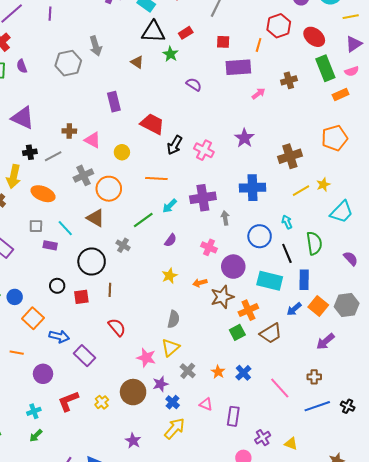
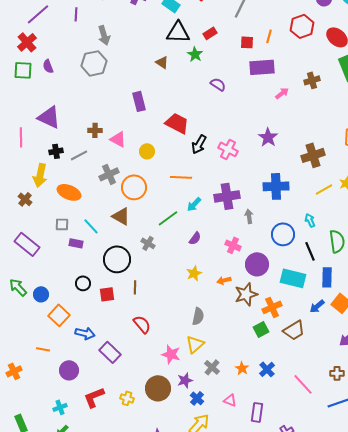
orange line: (259, 45) -> (269, 36), moved
gray arrow: (96, 46) -> (104, 35), moved
yellow cross: (102, 402) -> (127, 398), turned -32

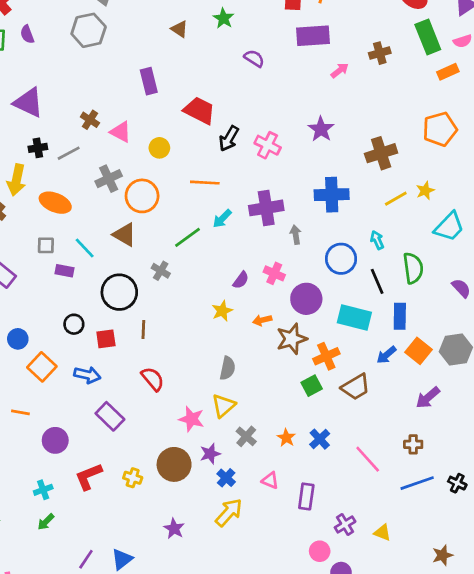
brown cross: (95, 130) -> (90, 120), turned 32
purple semicircle: (195, 238) -> (241, 280), moved
blue arrow: (85, 333) -> (87, 375), moved

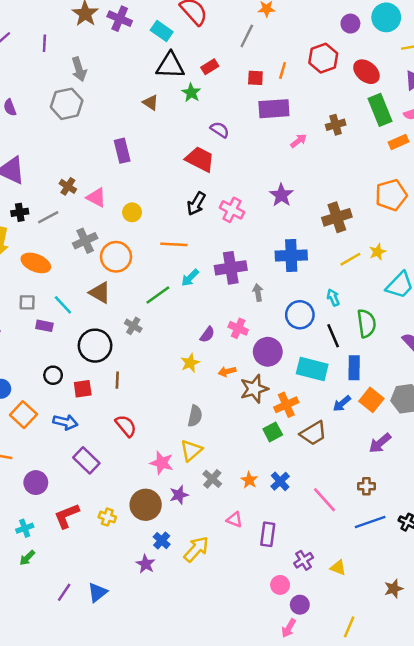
red trapezoid: (199, 110) -> (200, 159), moved
blue cross: (226, 478) -> (162, 541), moved

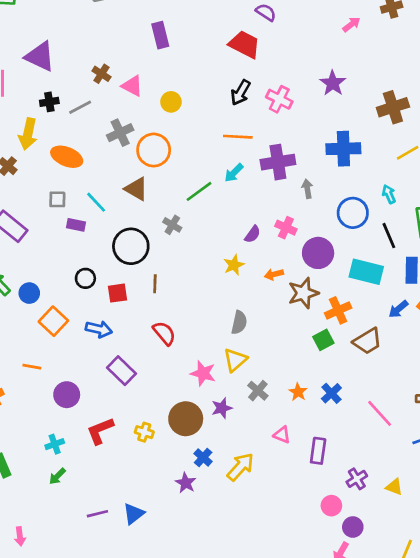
orange line: (174, 244) -> (238, 137), moved
purple line: (64, 592) -> (97, 514), turned 42

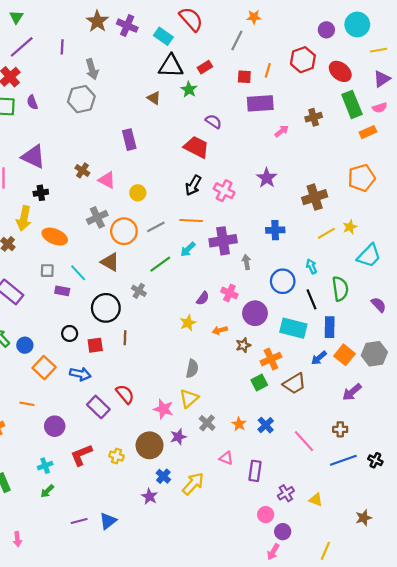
gray line: (80, 107) -> (156, 227), moved
blue cross: (343, 149) -> (275, 230), size x0.7
brown star: (303, 293) -> (243, 345), size x0.6
red semicircle: (164, 333) -> (125, 394), moved

